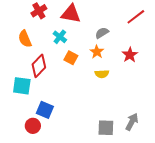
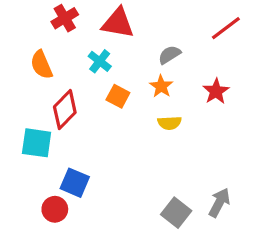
gray square: (106, 128) -> (176, 213), turned 36

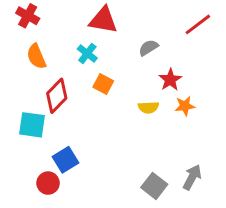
red cross: (65, 18) -> (28, 16), moved, turned -30
orange star: (161, 86) -> (185, 106), moved, turned 30
red star: (216, 91) -> (170, 80), moved
blue square: (75, 183) -> (65, 160), turned 35

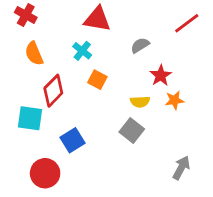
blue square: (65, 160) -> (73, 140), moved
red circle: (48, 183) -> (45, 173), size x1.4
gray square: (154, 186) -> (132, 131), moved

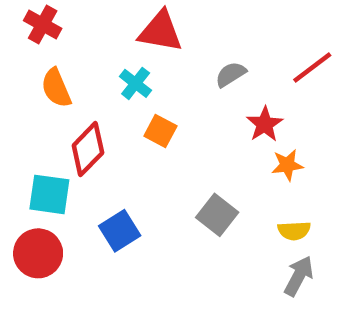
red line: (187, 23) -> (312, 68), moved
yellow semicircle: (140, 102) -> (294, 231), moved
red circle: (45, 173) -> (38, 253), moved

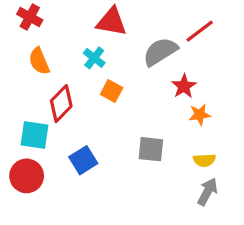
red line: (312, 68) -> (200, 31), moved
gray semicircle: (231, 74) -> (160, 52), size x1.6
gray square: (217, 215) -> (151, 149), turned -32

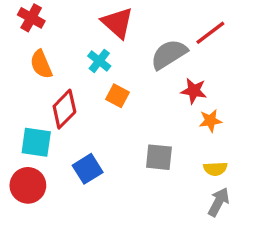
red triangle: (112, 22) -> (117, 23), turned 32
red star: (184, 86) -> (194, 91), turned -30

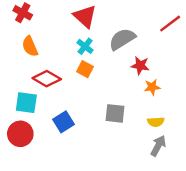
red line: (210, 33) -> (170, 24), moved
cyan cross: (99, 61) -> (85, 46), moved
red diamond: (64, 109) -> (47, 79), turned 76

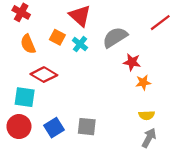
orange square: (85, 69) -> (57, 37), moved
gray square: (115, 113) -> (87, 127), moved
blue square: (63, 122) -> (54, 128), moved

